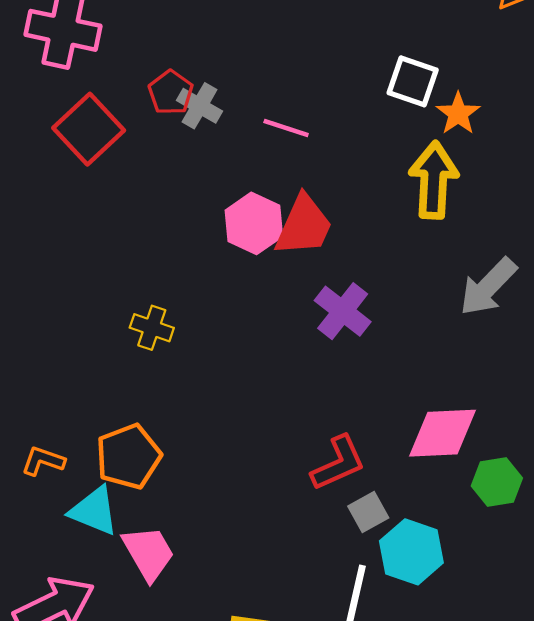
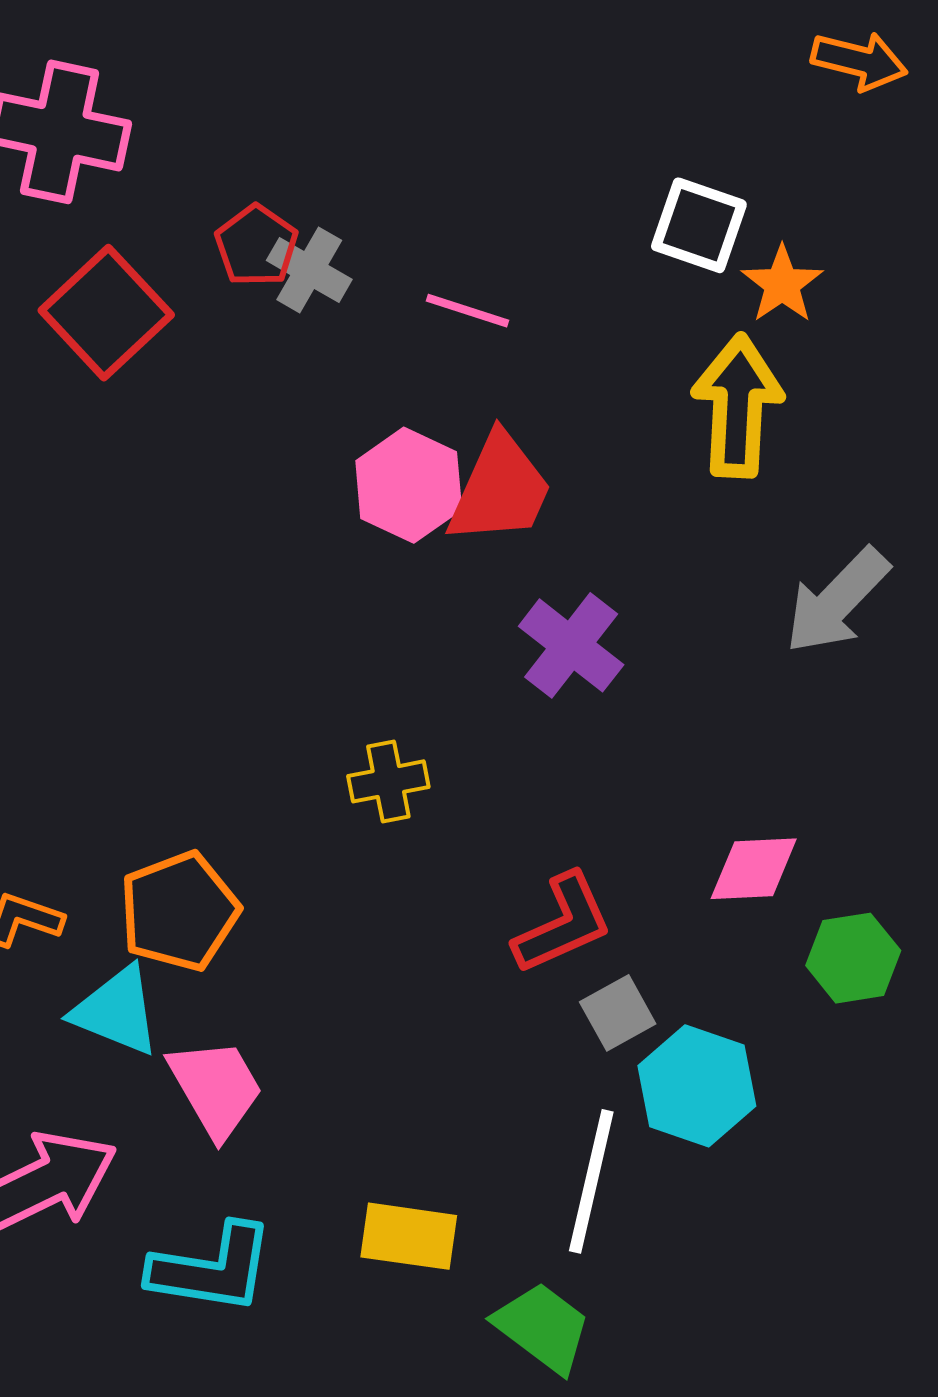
yellow cross: (152, 328) -> (388, 781), moved, turned -30
pink diamond: (443, 433) -> (754, 869), size x0.7

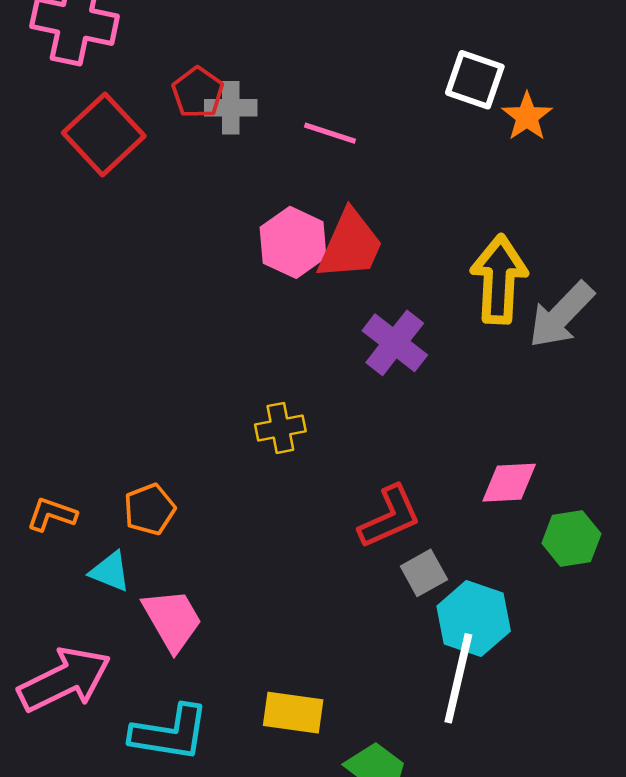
gray cross: (309, 270) -> (231, 108), turned -30
yellow arrow: (737, 406) -> (499, 279), moved
orange pentagon: (179, 911) -> (149, 509), size x0.7
cyan triangle: (116, 1011) -> (110, 572), size x0.7
white line: (591, 1181) -> (458, 678), moved

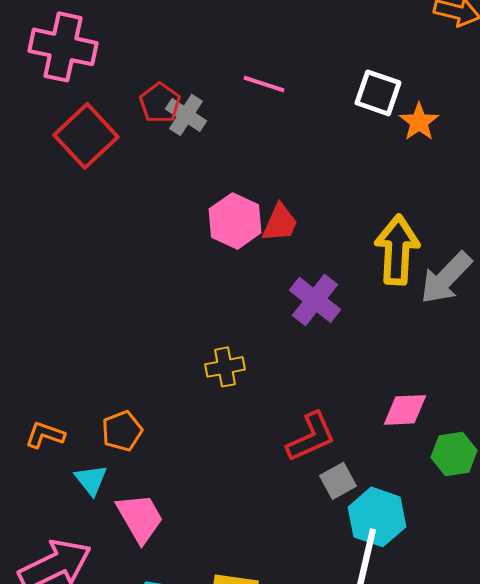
gray cross: (231, 108) -> (186, 115), turned 33
pink line: (330, 133) -> (264, 84), moved
red trapezoid: (350, 245) -> (280, 223), size x0.7
cyan triangle: (110, 572) -> (91, 480), turned 30

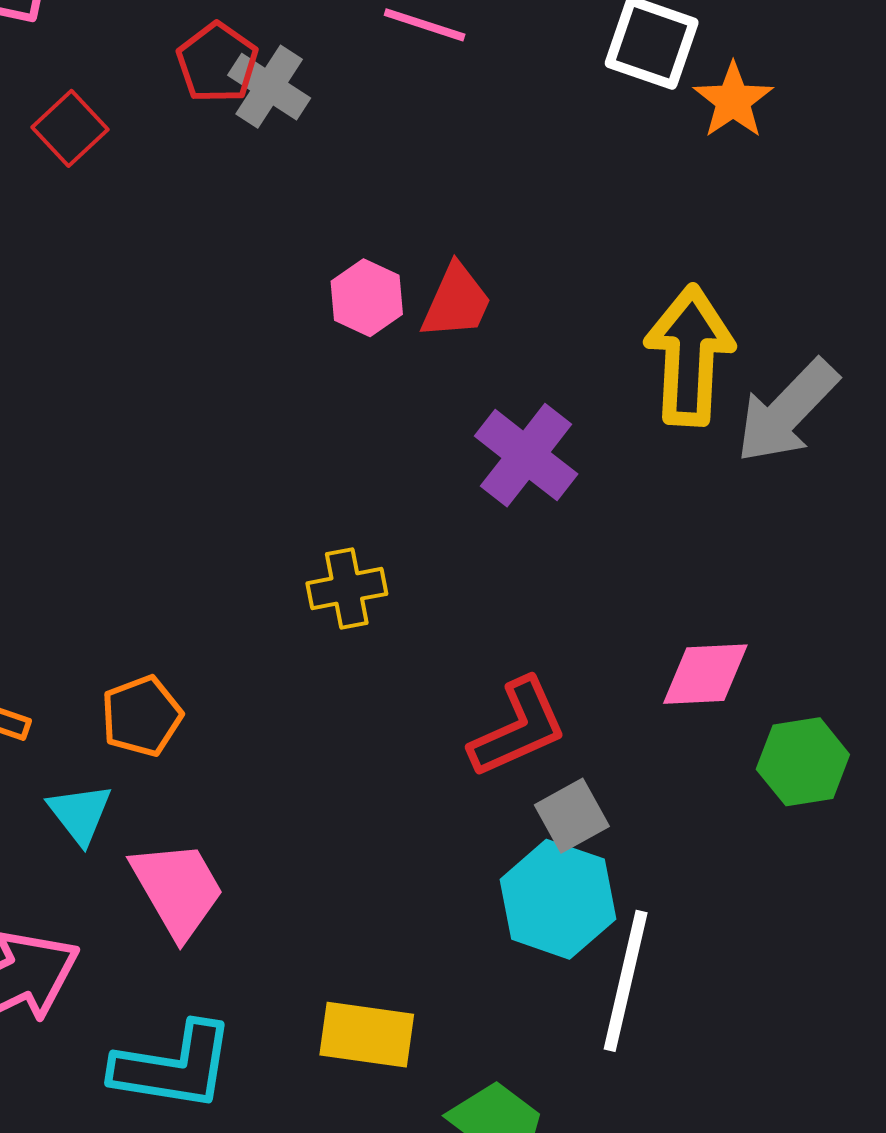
red square: (86, 136) -> (70, 128), size x0.6
pink hexagon: (235, 221) -> (367, 298), size x0.7
cyan hexagon: (377, 517) -> (558, 899), moved

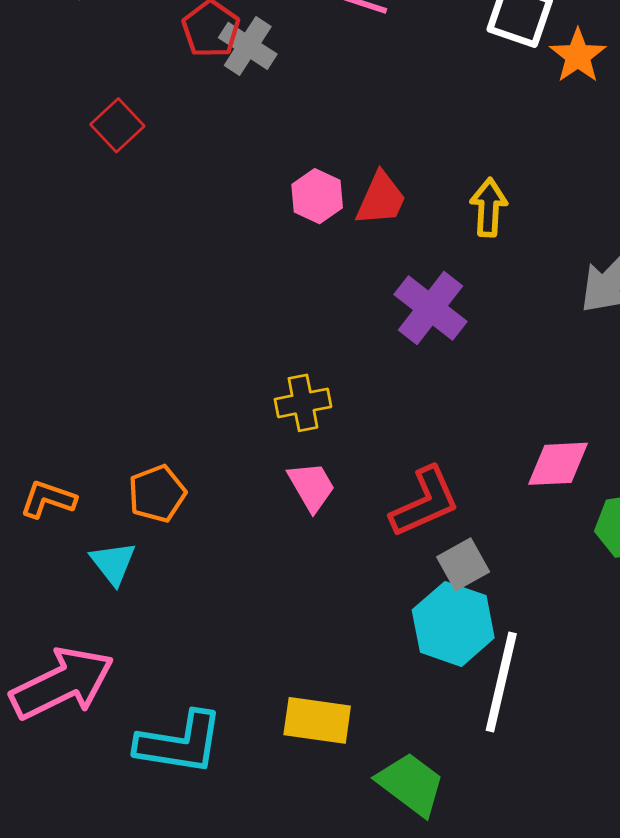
red square: (70, 128) -> (117, 125), moved
yellow arrow: (689, 355) -> (489, 207), moved, size x0.6
pink trapezoid: (178, 889) -> (311, 487), moved, size x0.7

